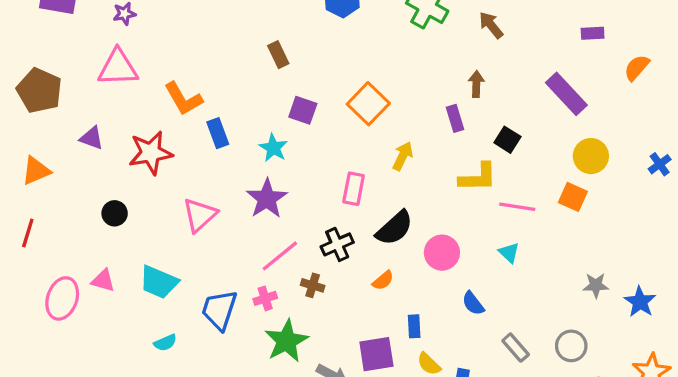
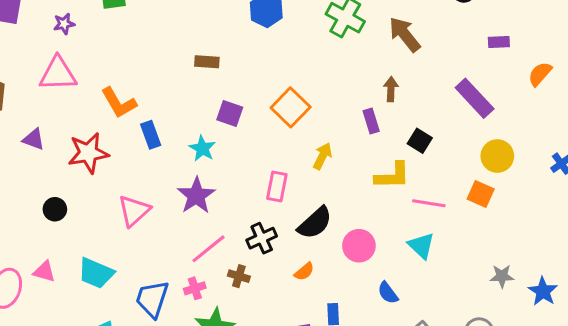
brown arrow: (491, 25) -> (405, 34), size x1.4
brown rectangle: (278, 55) -> (207, 62), turned -60
cyan triangle: (509, 253) -> (421, 246), size x1.4

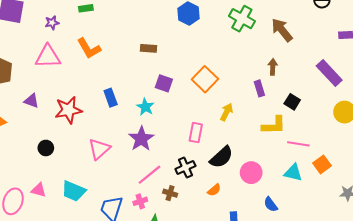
orange L-shape: (119, 103) -> (89, 48), moved
orange square: (481, 194) -> (322, 164), moved, turned 30
cyan triangle: (421, 246) -> (293, 173), turned -30

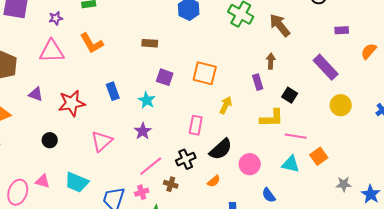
orange square: (205, 79) -> (205, 73), turned -30
purple star: (141, 139) -> (143, 131), size x0.7

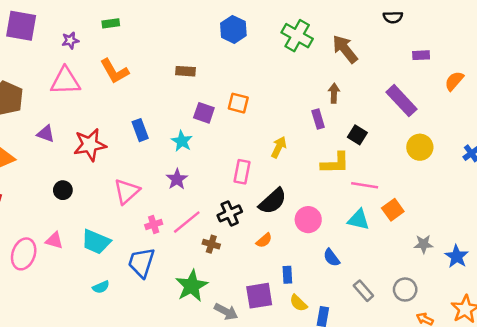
orange square: (205, 73) -> (238, 103), moved, size x0.7
pink cross: (142, 192) -> (154, 224), moved

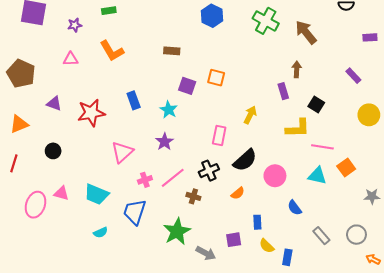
pink triangle: (65, 81) -> (71, 59), size x0.6
purple rectangle: (401, 101) -> (353, 76), size x0.6
black circle: (63, 190) -> (53, 151), moved
purple square: (259, 296) -> (234, 240), size x0.7

